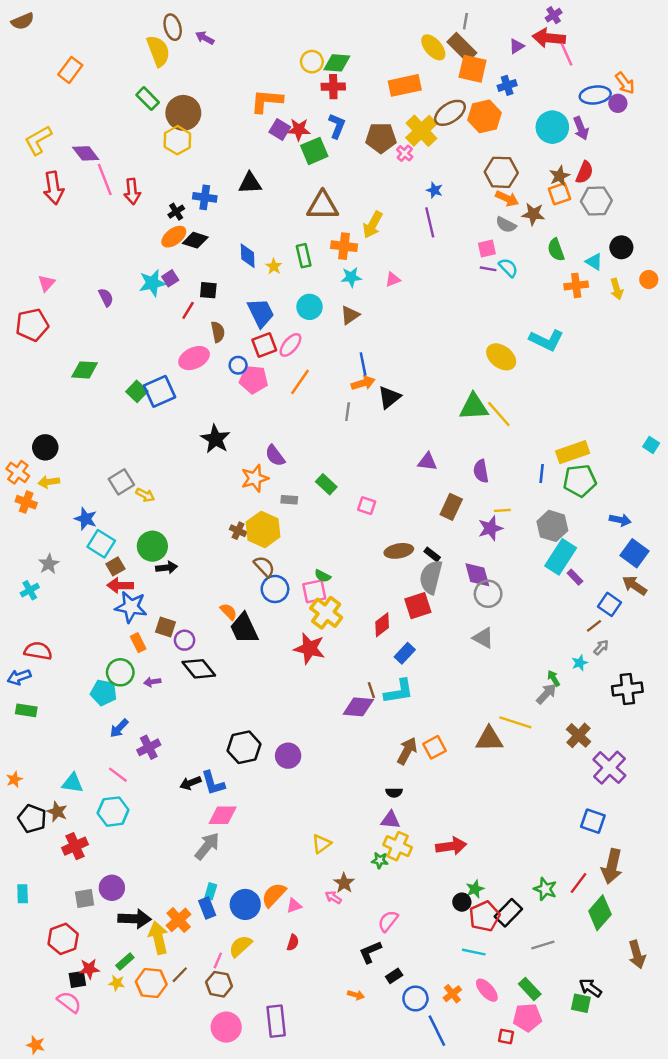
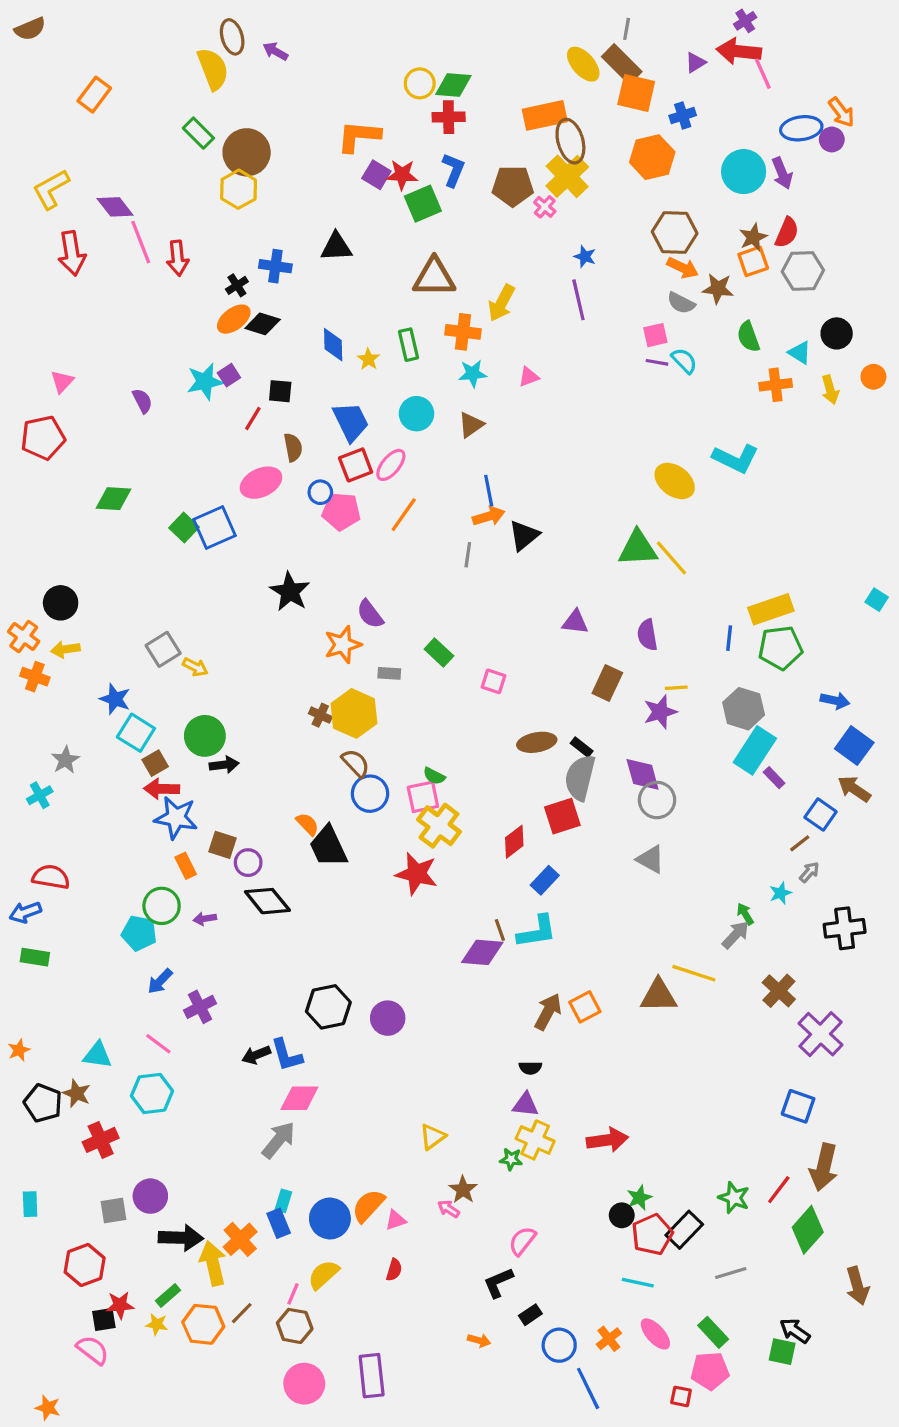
brown ellipse: (450, 113) -> (570, 141), moved, turned -72

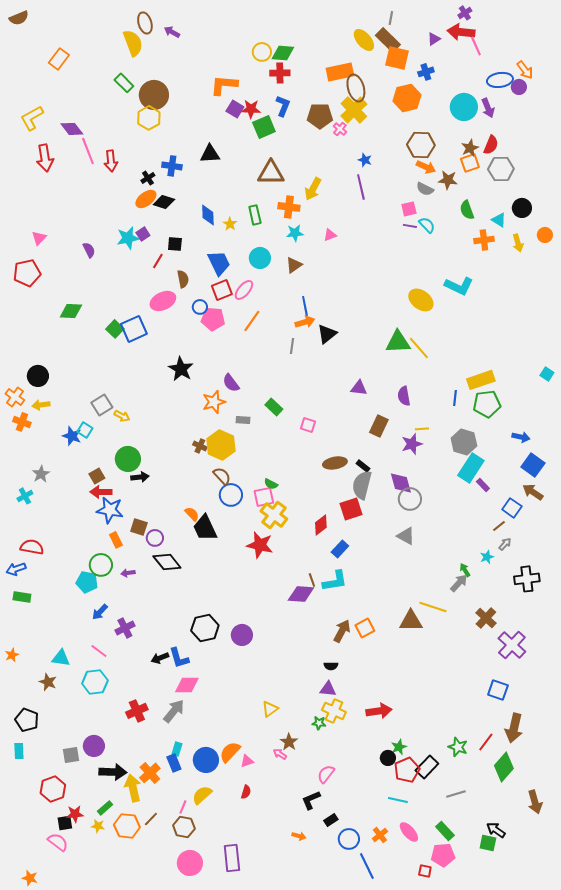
cyan square: (136, 733) -> (85, 430), moved, size x0.7
black pentagon: (43, 1103) -> (27, 720), moved
red cross: (101, 1140) -> (137, 711), moved

